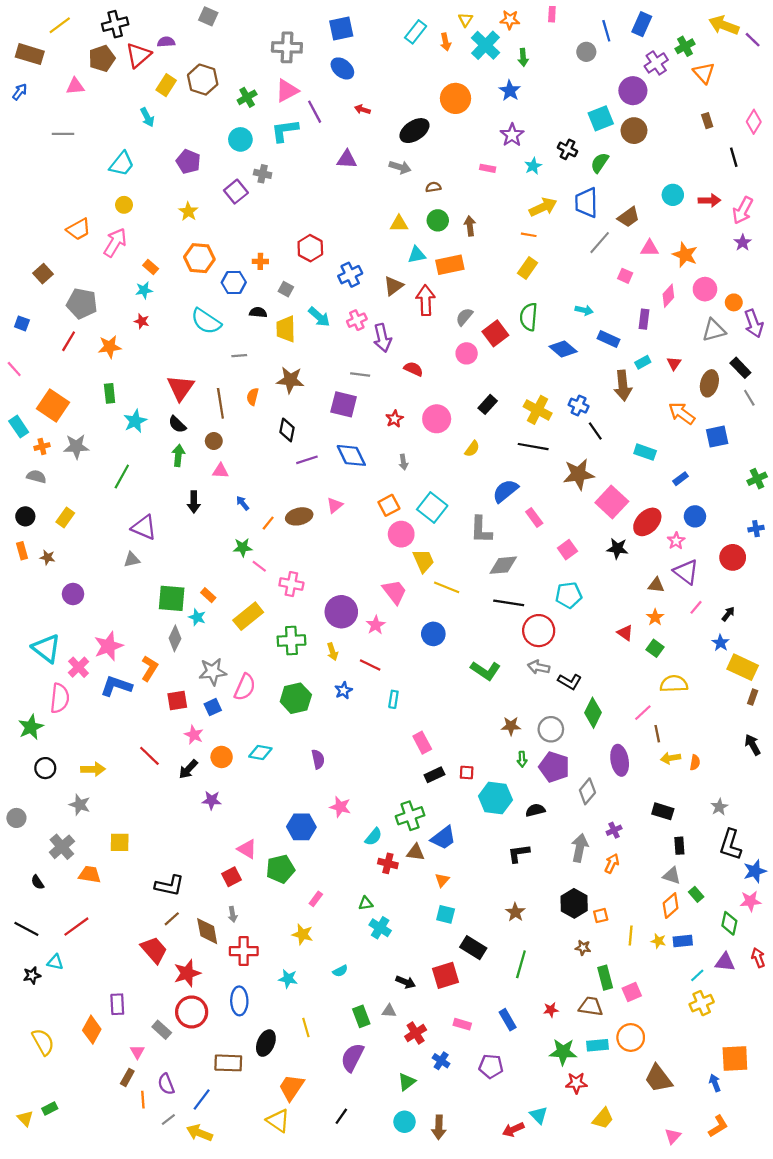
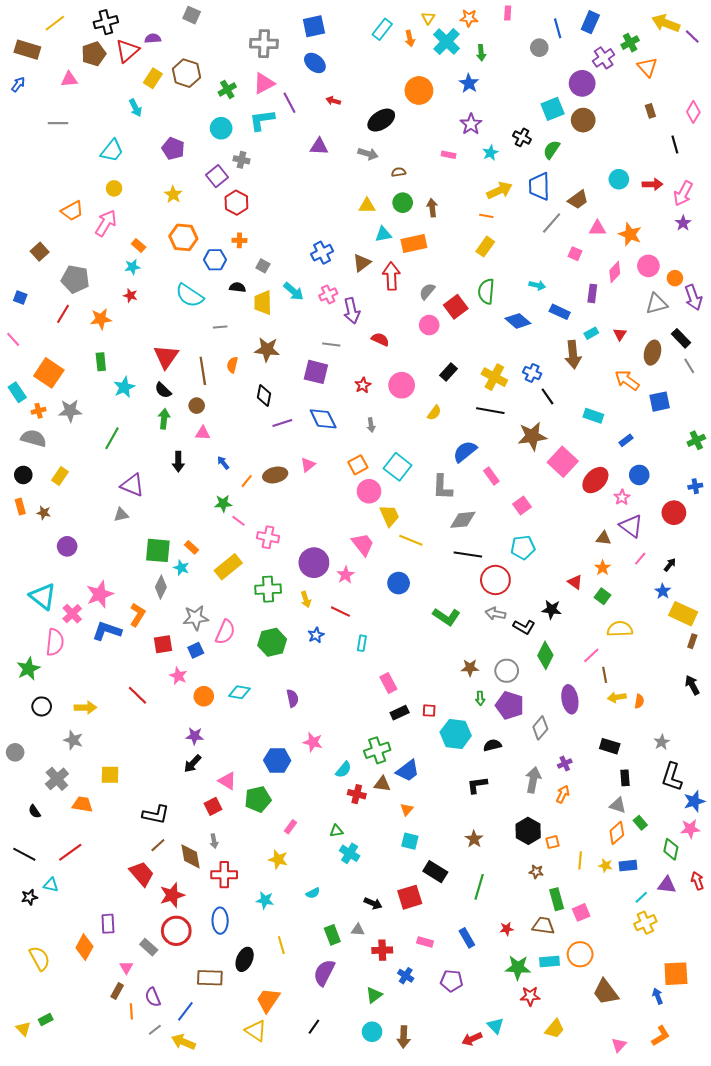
red hexagon: (310, 248) -> (236, 203), moved
gray semicircle: (36, 476) -> (33, 438), size x1.4
black star: (617, 549) -> (552, 610), moved
black arrow: (188, 769) -> (193, 764), moved
red cross: (416, 1033) -> (382, 950), turned 30

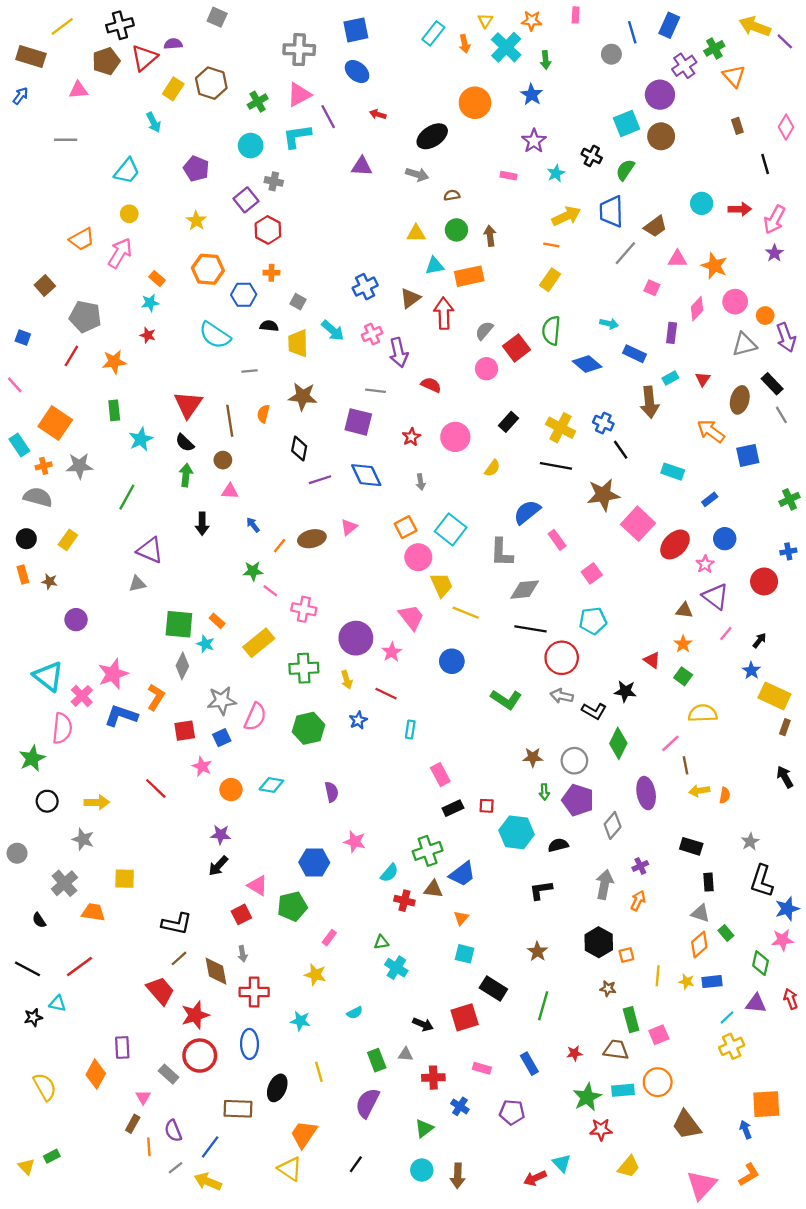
green star: (518, 968) -> (587, 1097), turned -30
pink triangle: (619, 1045) -> (702, 1185), size x1.8

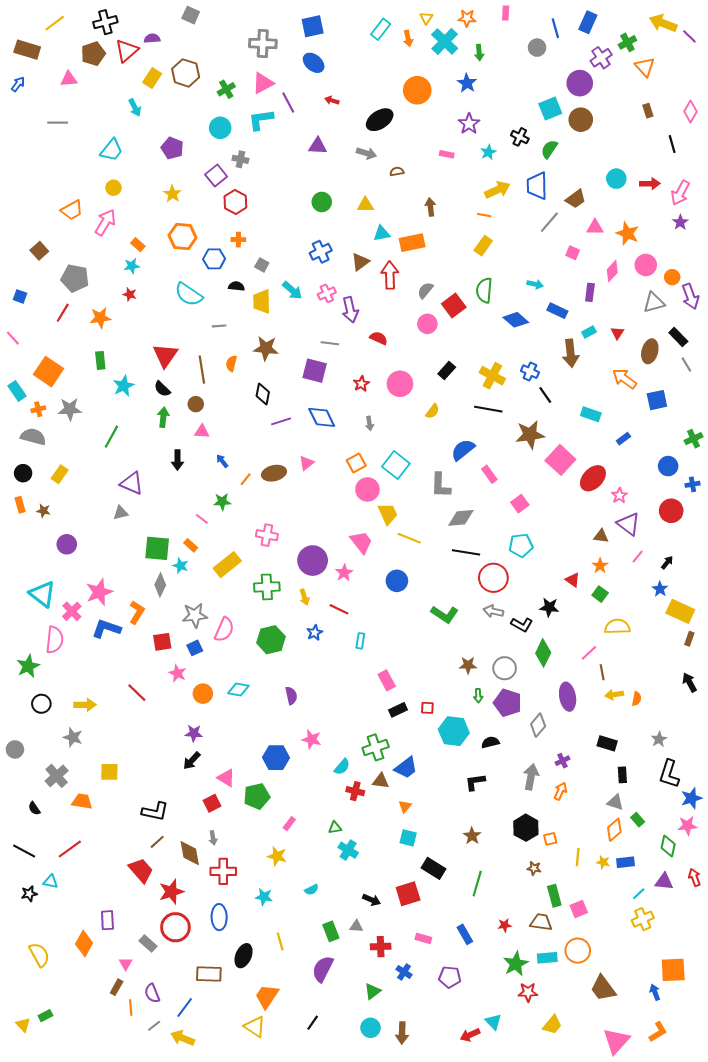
green circle: (456, 230) -> (322, 202), moved
blue circle: (725, 539) -> (668, 466), moved
pink line: (270, 591) -> (202, 519), moved

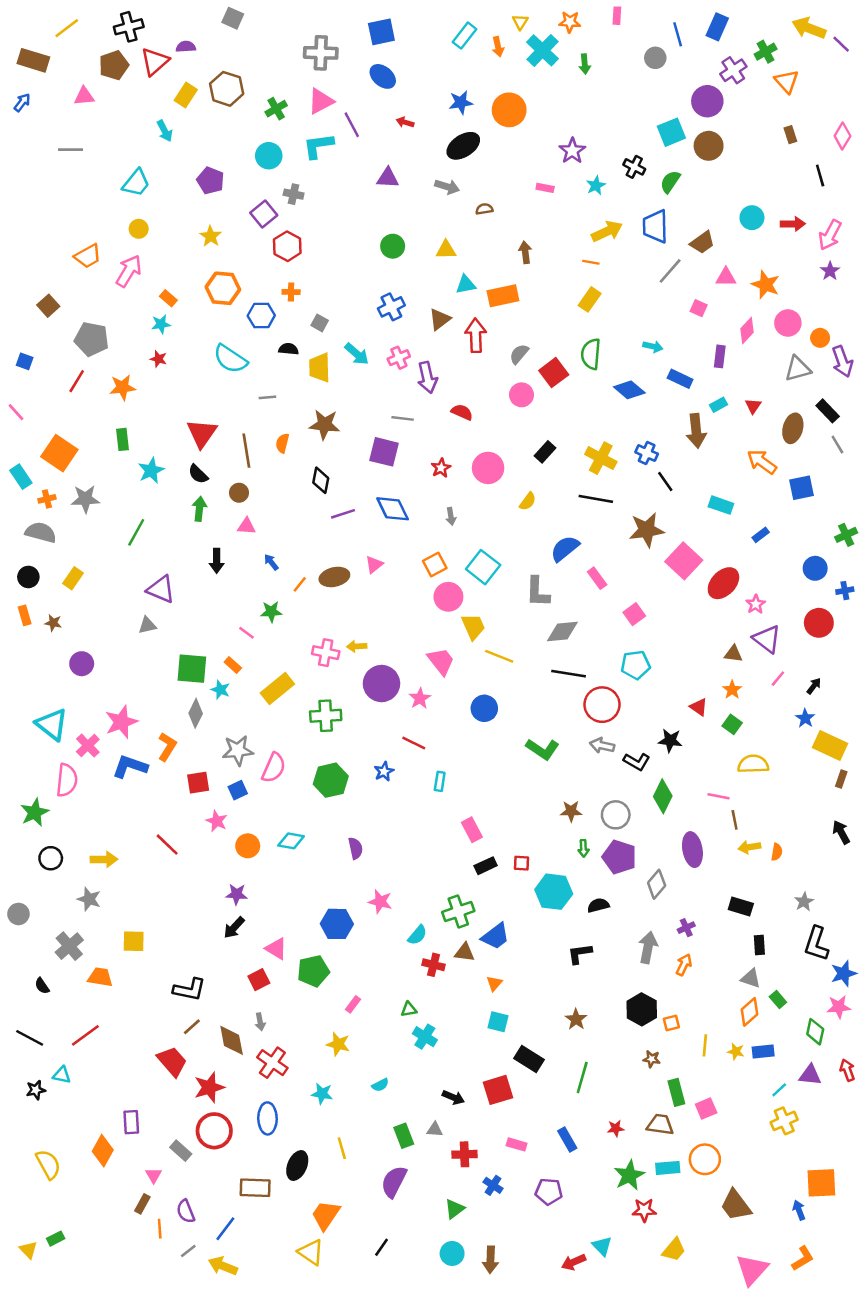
blue star: (467, 83) -> (461, 102), moved, turned 30
yellow arrow: (304, 597) -> (357, 646), moved, turned 105
pink line: (589, 653) -> (718, 796), turned 54
red cross: (223, 871) -> (272, 1063), turned 35

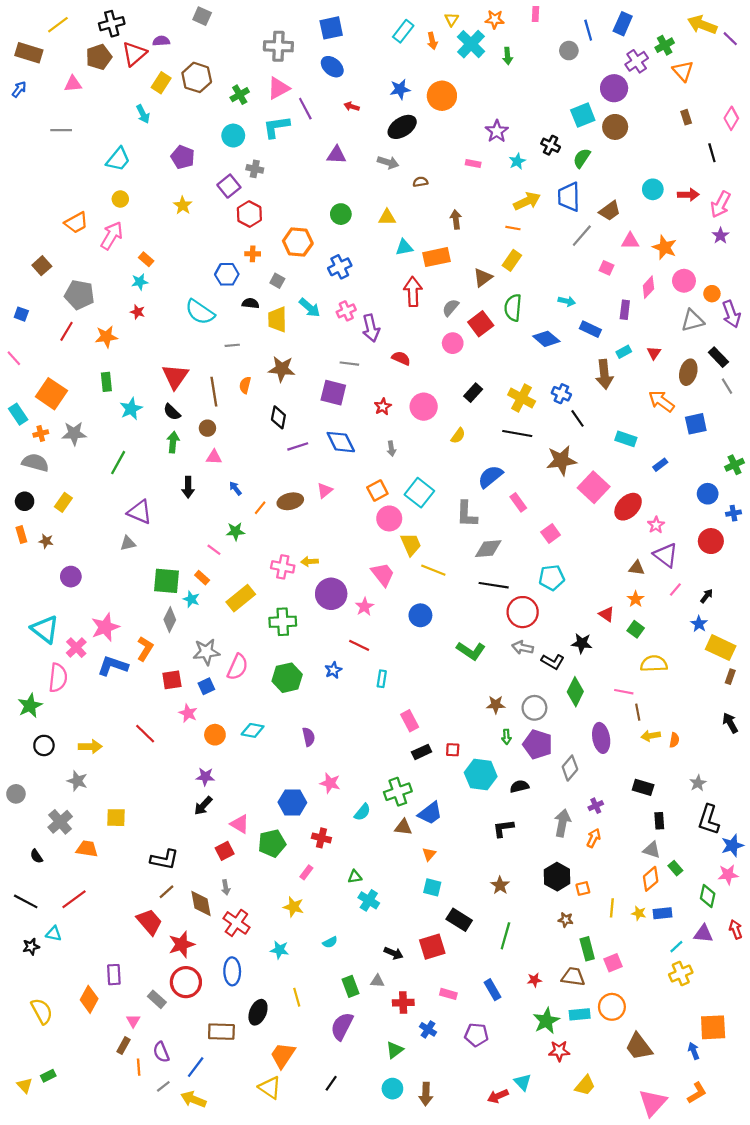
orange hexagon: (223, 288) -> (298, 242), moved
brown triangle: (440, 319) -> (483, 278), moved
red cross: (434, 965) -> (321, 838), moved

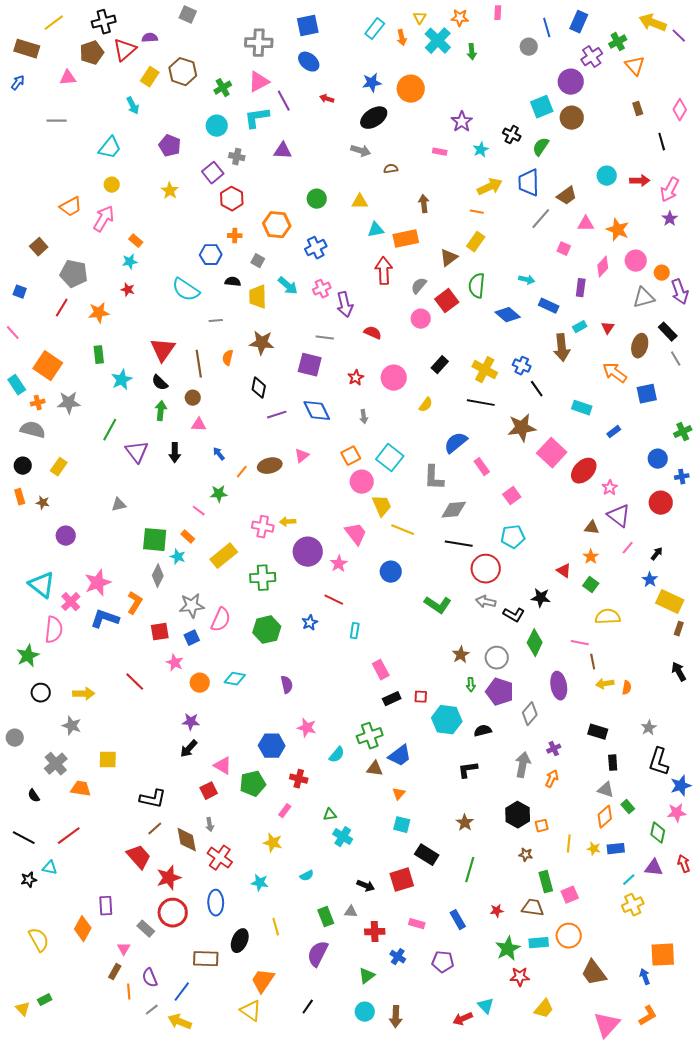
purple triangle: (337, 155) -> (283, 151), moved
purple triangle: (140, 512) -> (137, 452), moved, turned 30
brown star: (496, 705) -> (461, 655), turned -30

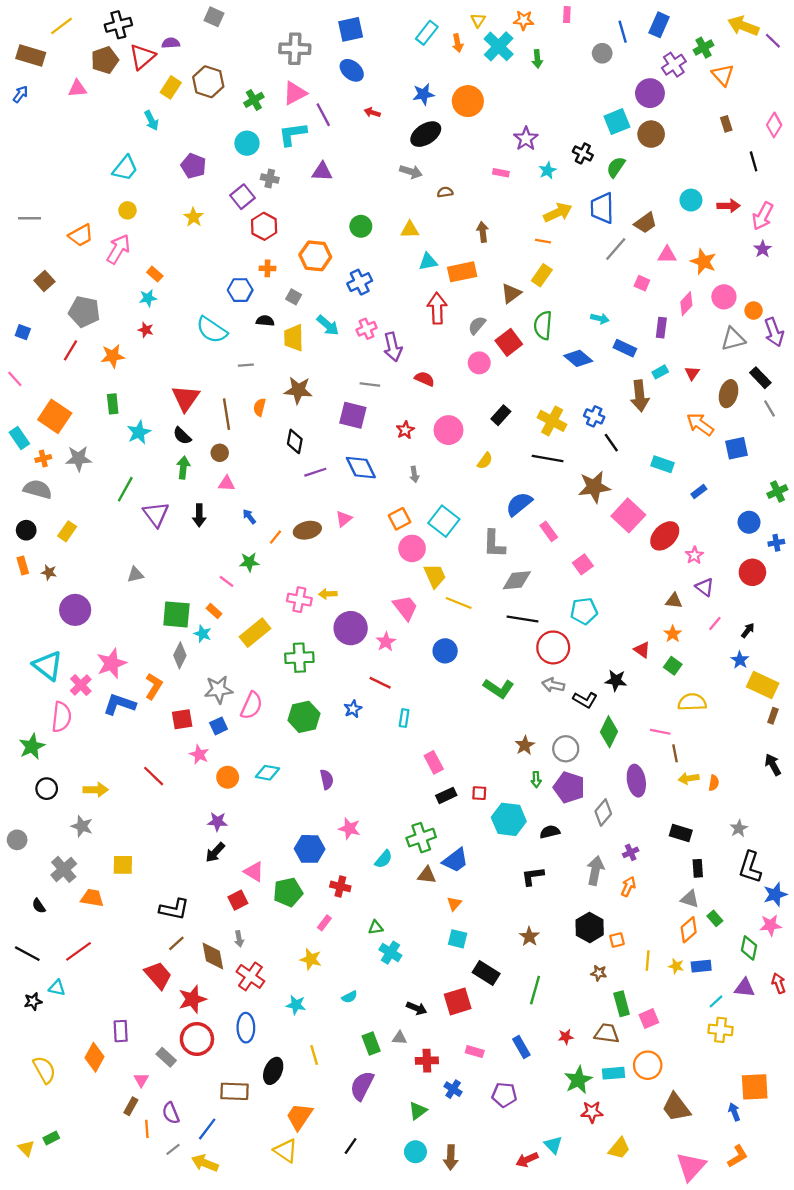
gray line: (57, 121) -> (30, 218), moved
purple triangle: (619, 516) -> (705, 587), size x0.7
purple circle: (66, 536) -> (75, 610), size x1.4
yellow cross: (633, 905) -> (721, 1030), turned 30

